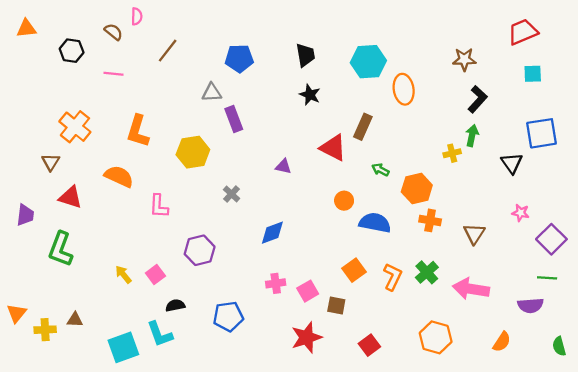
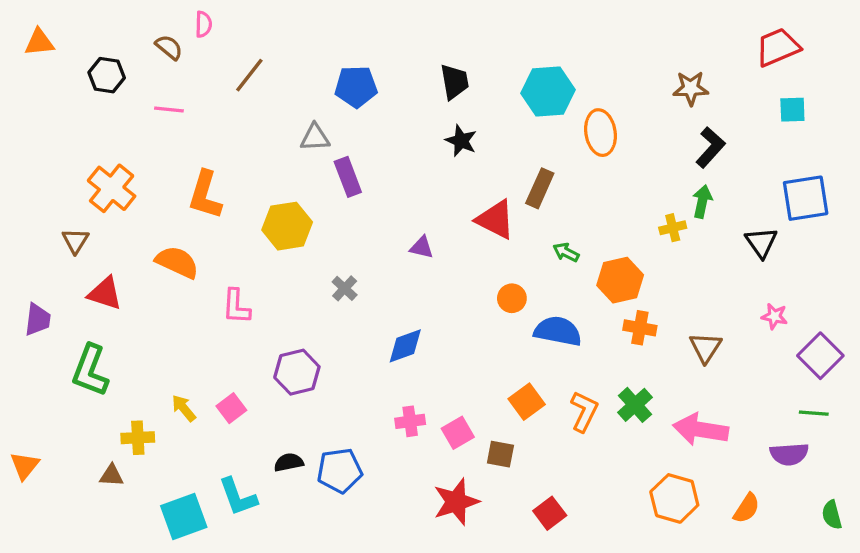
black semicircle: (175, 305) -> (289, 462), moved
yellow cross: (45, 330) -> (138, 438), moved
orange hexagon: (436, 337) -> (674, 498), moved

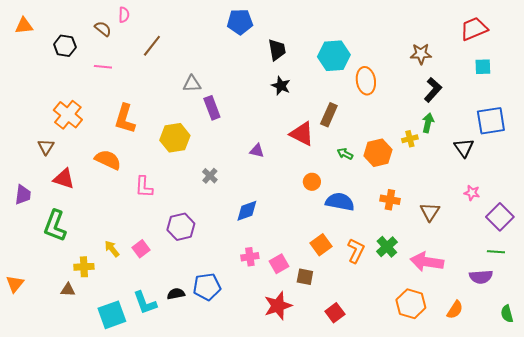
blue pentagon: (356, 87) -> (240, 22), moved
orange hexagon: (620, 280) -> (378, 153), moved
black semicircle: (289, 462) -> (176, 294), moved

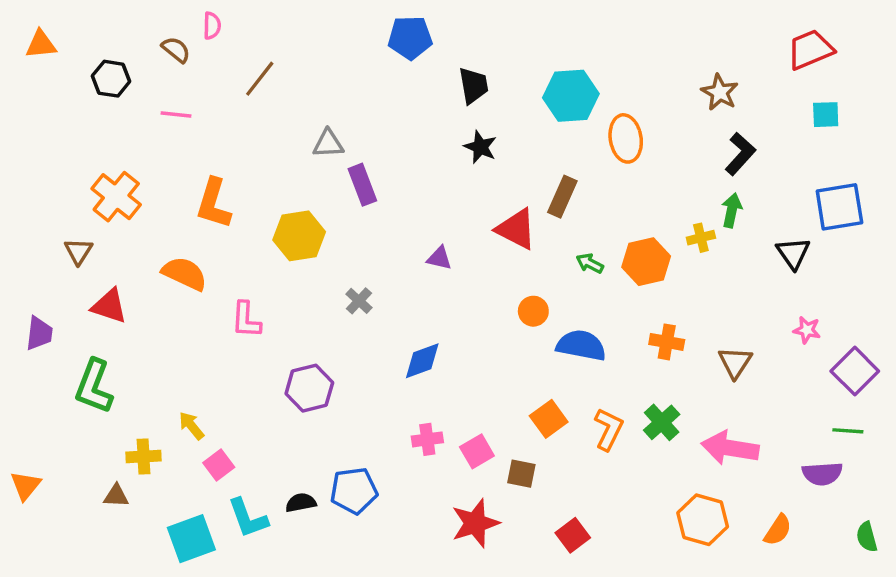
brown star: (421, 54) -> (720, 92), turned 30
pink square: (141, 249) -> (219, 465), moved

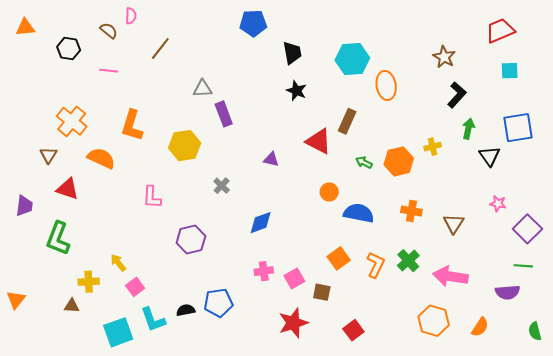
green arrow: (732, 210) -> (468, 129), moved
orange semicircle: (185, 274) -> (101, 158), moved

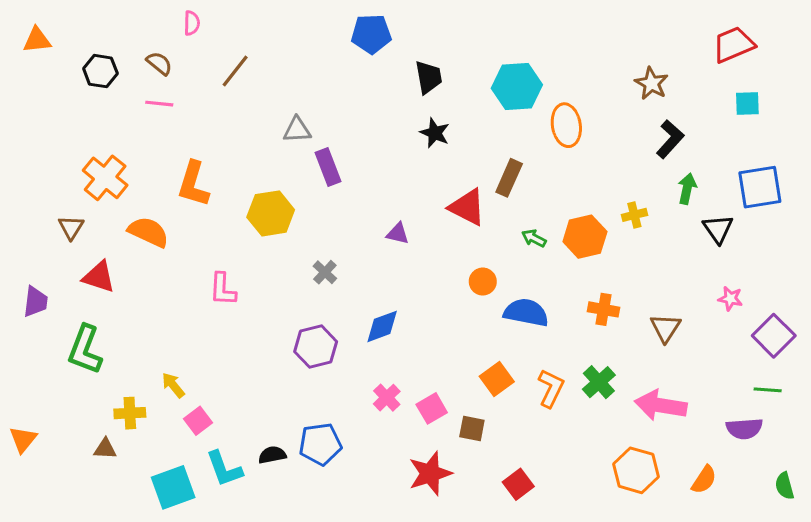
brown semicircle: (109, 31) -> (159, 63), moved
purple hexagon: (191, 239) -> (316, 347), moved
pink cross: (264, 271) -> (387, 398), turned -36

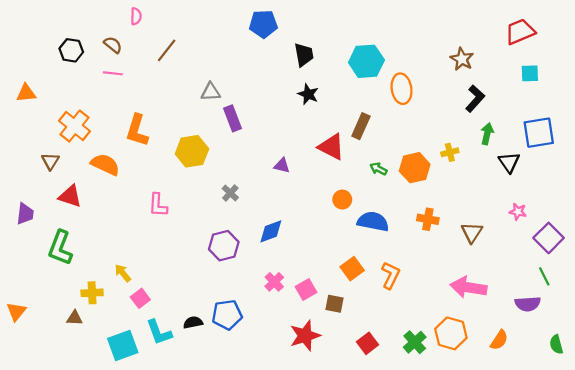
orange triangle: (37, 40) -> (26, 93), moved
green cross: (599, 382) -> (415, 342), moved
green line: (768, 390) -> (544, 276), turned 60

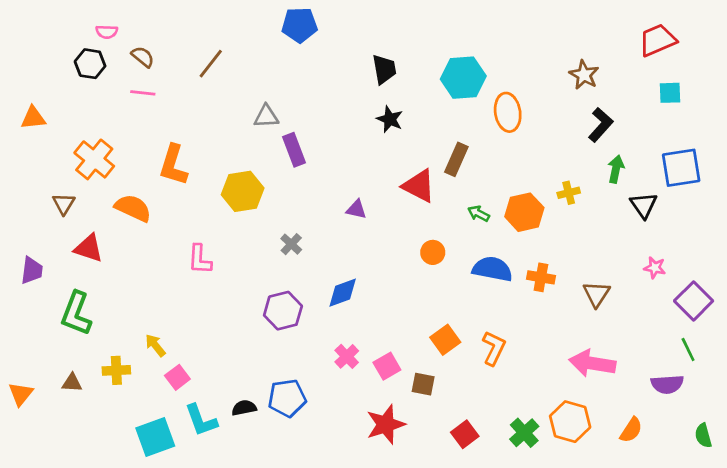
pink semicircle: (136, 16) -> (107, 32), moved, turned 91
blue pentagon: (263, 24) -> (300, 25), moved
blue semicircle: (373, 221) -> (492, 269), moved
brown triangle: (75, 318) -> (72, 383), moved

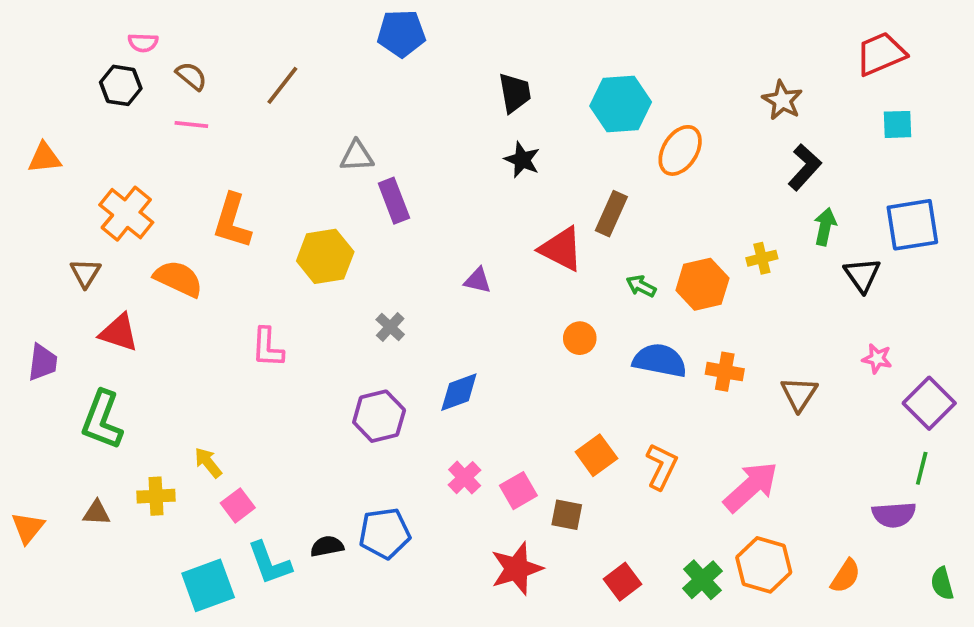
orange ellipse: (508, 112) -> (680, 150), turned 42
green line: (688, 350) -> (922, 468), turned 40
pink arrow: (592, 363) -> (751, 487), moved, turned 129

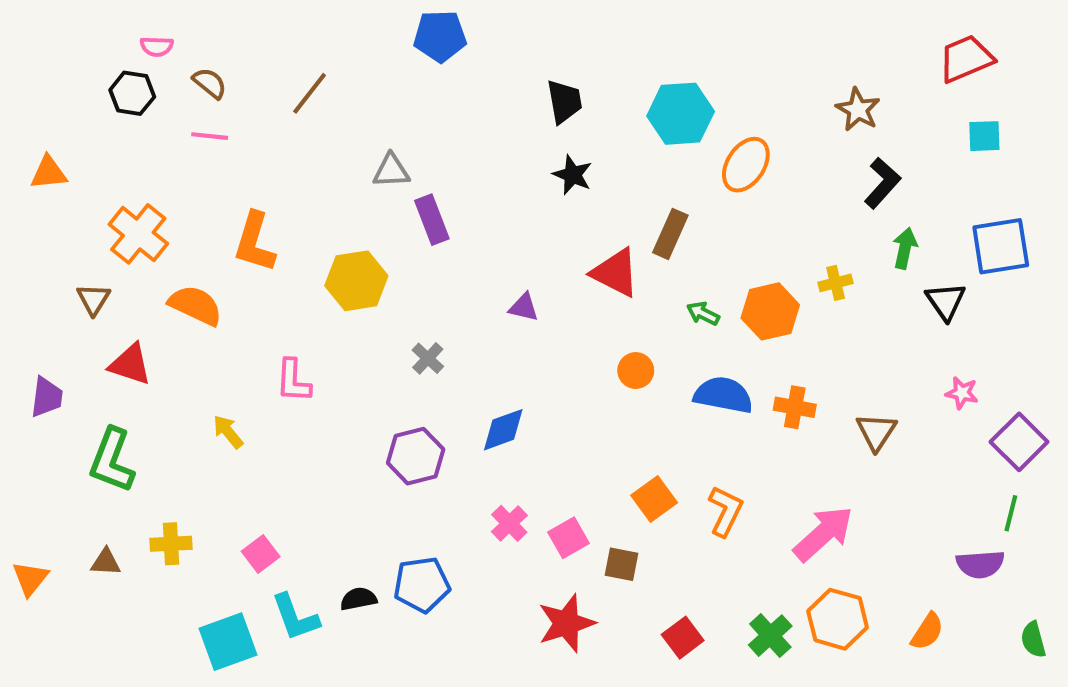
yellow arrow: (208, 463) -> (228, 432), moved

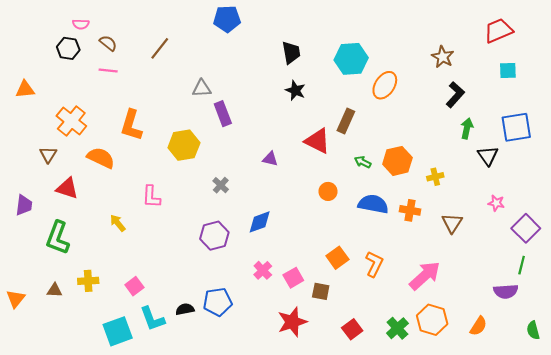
yellow cross: (836, 283) -> (435, 177), moved

